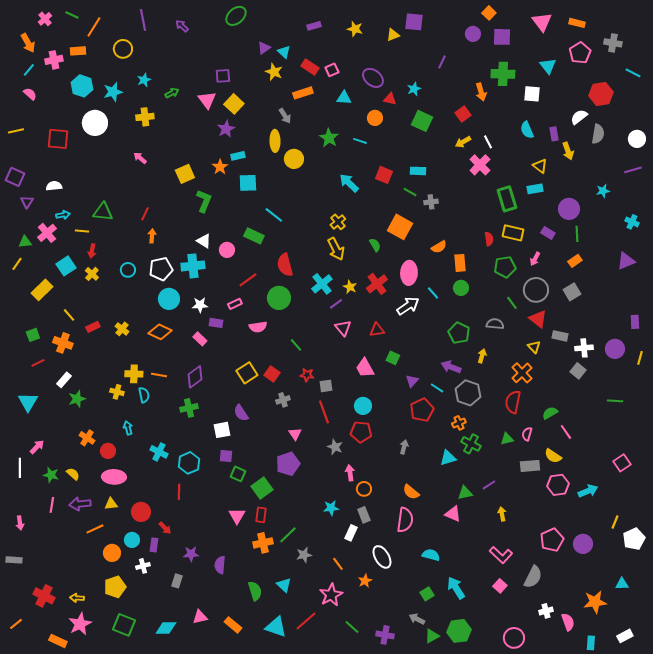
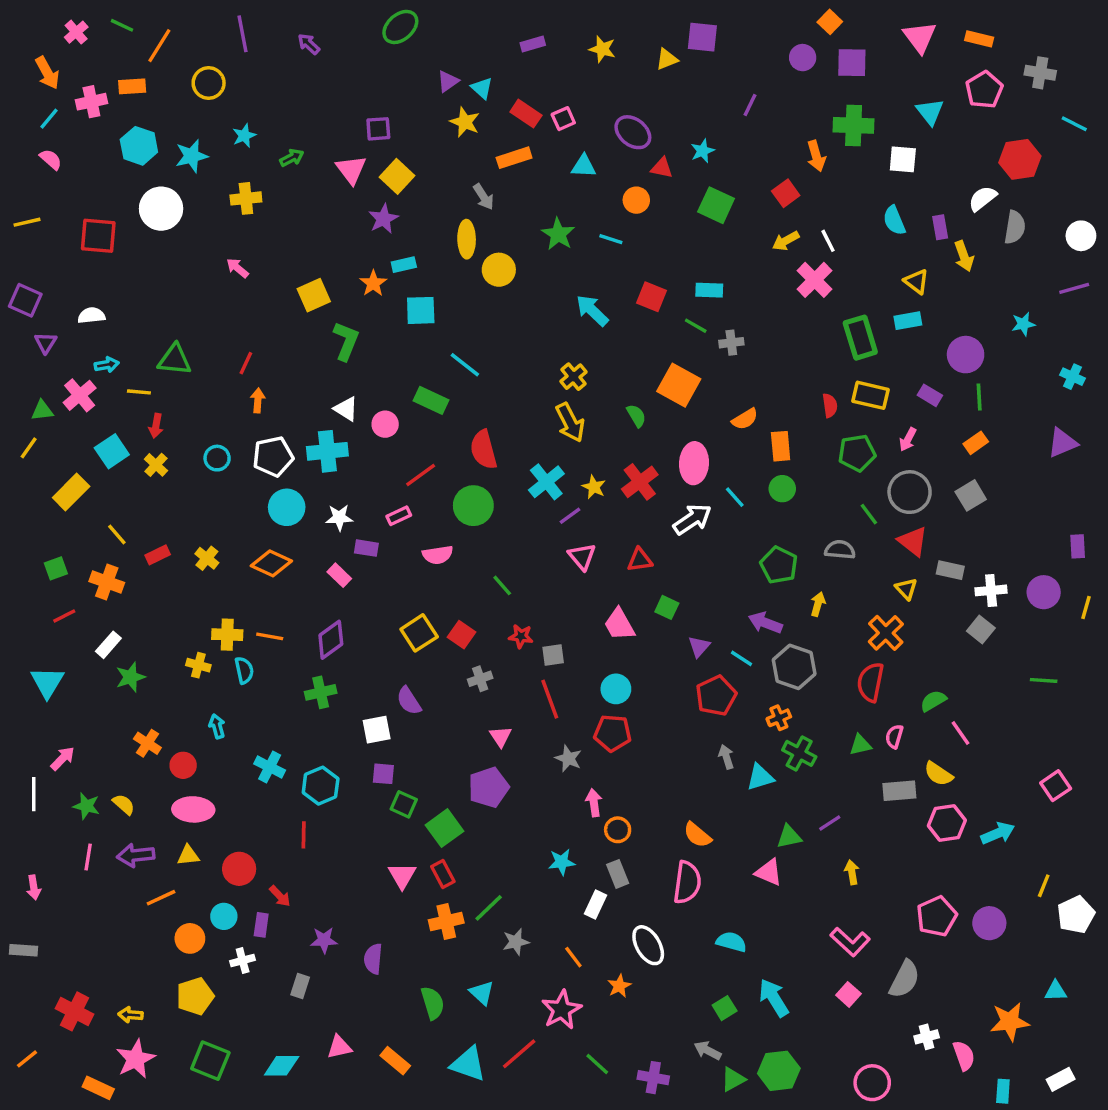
gray arrow: (404, 447) -> (726, 757), moved, turned -32
red rectangle: (261, 515) -> (443, 874), turned -35

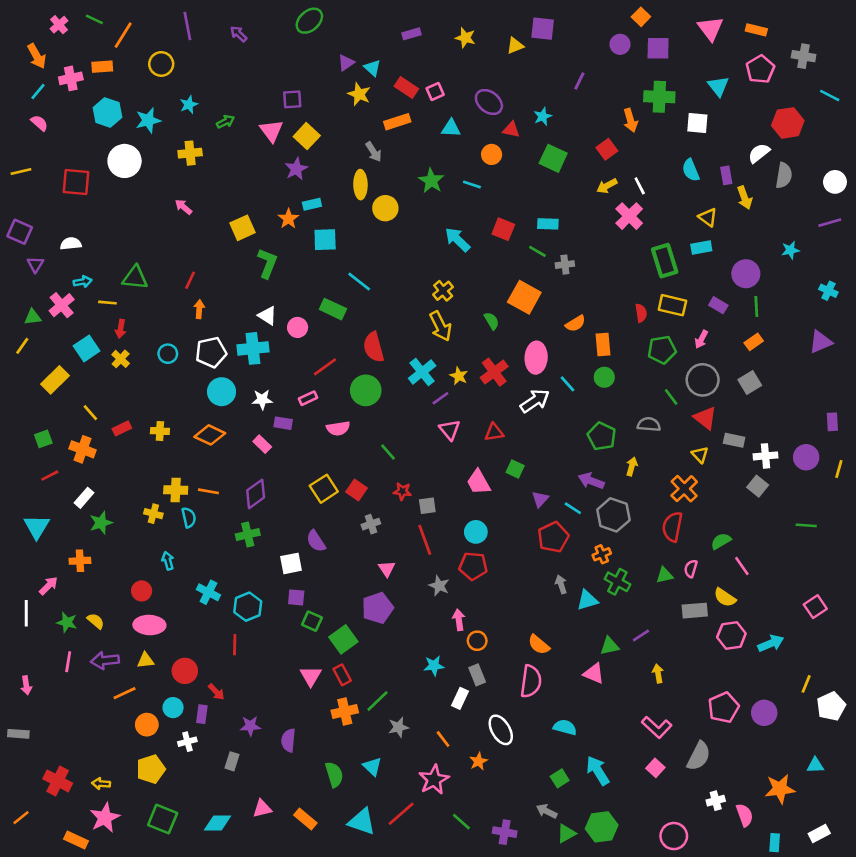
yellow cross: (207, 558) -> (160, 431), turned -36
orange cross: (147, 743) -> (80, 561), moved, turned -36

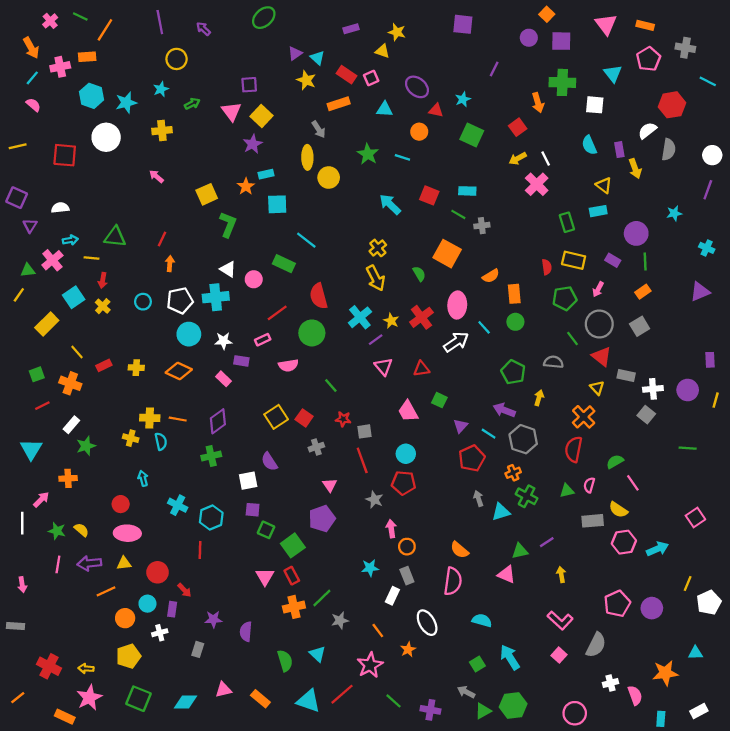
yellow triangle: (515, 46) -> (382, 51), moved, turned 40
yellow circle: (161, 64) -> (177, 59), moved
purple line: (830, 223) -> (708, 190), turned -54
green rectangle: (665, 261) -> (567, 222), size x0.7

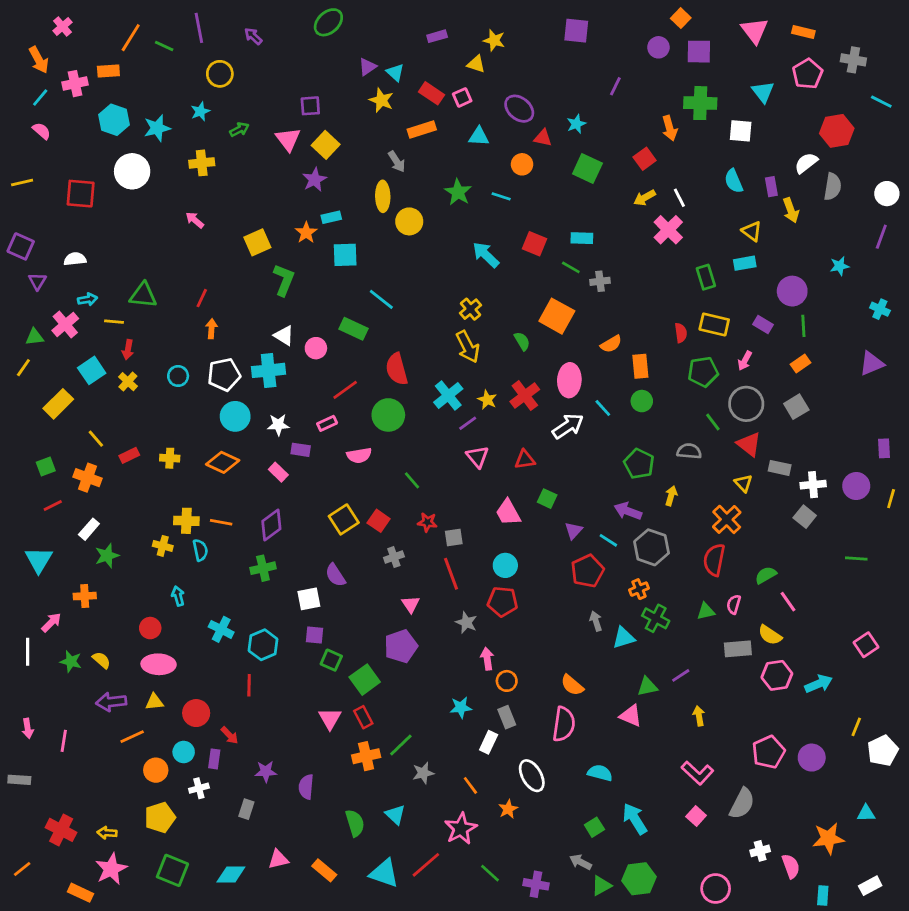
green line: (80, 16) -> (164, 46), moved
pink line: (58, 564) -> (64, 741), moved

